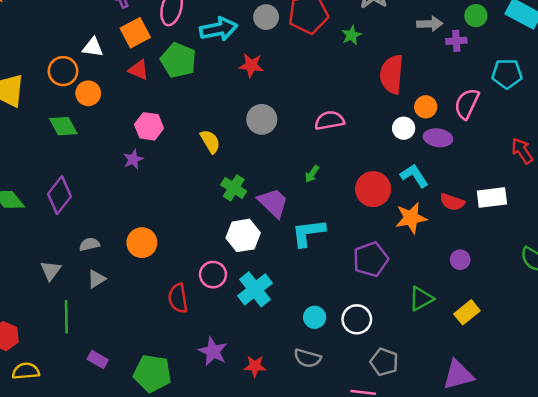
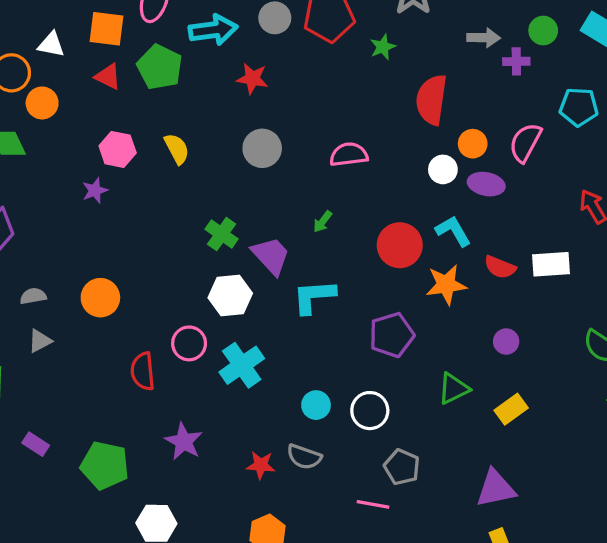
orange square: (135, 33) -> (107, 29), turned 32
yellow semicircle: (210, 141) -> (177, 149), moved
red star: (255, 366) -> (261, 465), moved

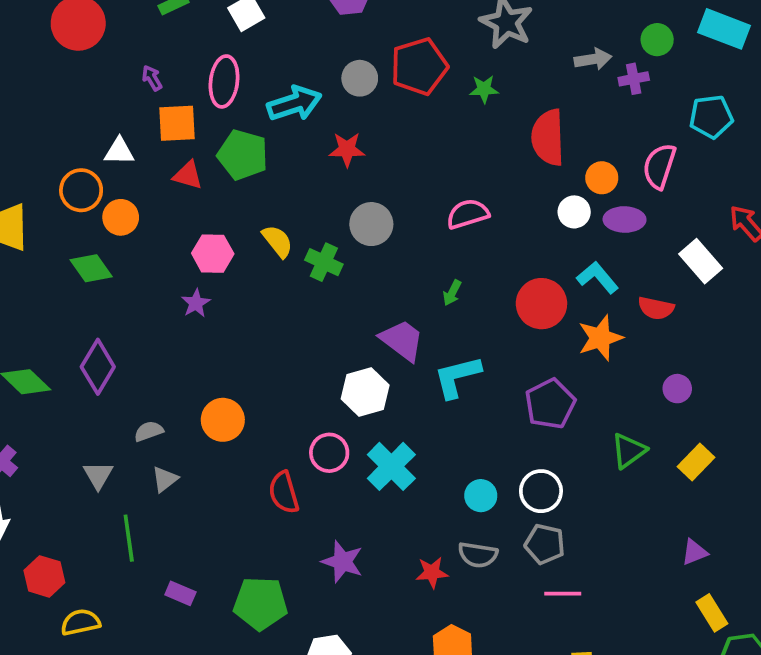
green star: (383, 47) -> (484, 89), turned 30
green cross: (222, 234) -> (324, 262), moved
white rectangle: (551, 264) -> (701, 261), moved, turned 63
gray pentagon: (402, 467) -> (545, 544), moved
purple triangle: (496, 489) -> (694, 552), size x0.6

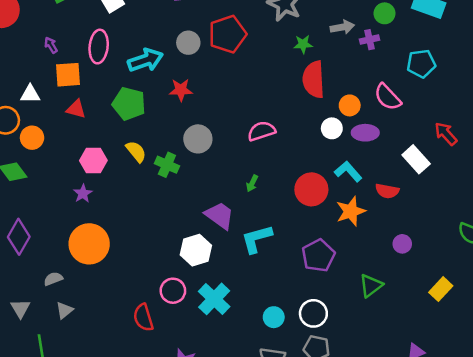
green star: (484, 89) -> (303, 44), moved
green pentagon: (243, 155) -> (129, 104), moved
pink semicircle: (659, 166) -> (388, 97), turned -60
orange circle: (223, 420) -> (89, 244), moved, size x1.4
yellow rectangle: (696, 462) -> (441, 289), moved

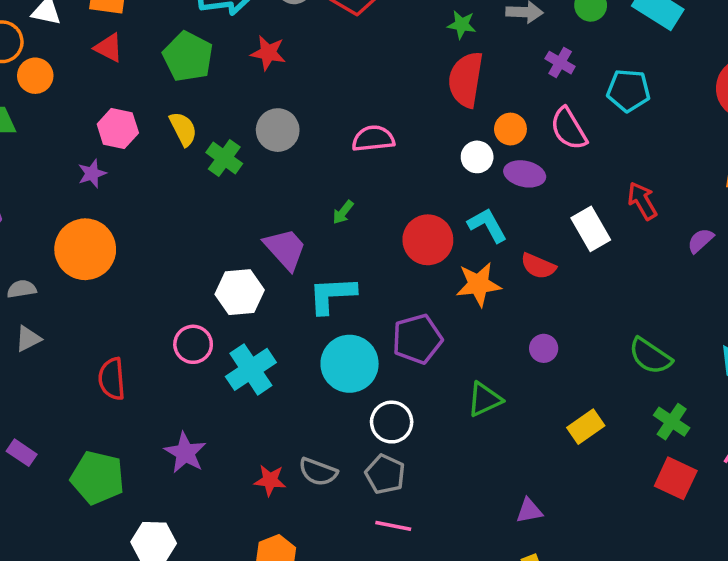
purple cross: (369, 40) -> (560, 63), moved, turned 30
cyan circle: (274, 317) -> (350, 364), moved, size x1.8
red semicircle: (143, 318) -> (112, 379), moved

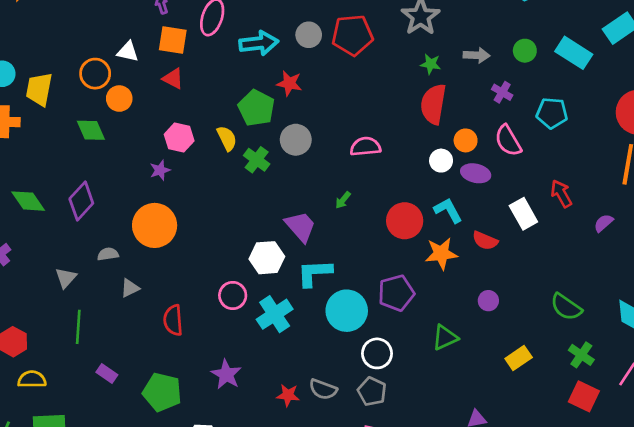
green pentagon: (188, 57) -> (256, 108), moved
cyan L-shape: (332, 295) -> (315, 273), moved
gray triangle: (28, 339) -> (130, 288), moved

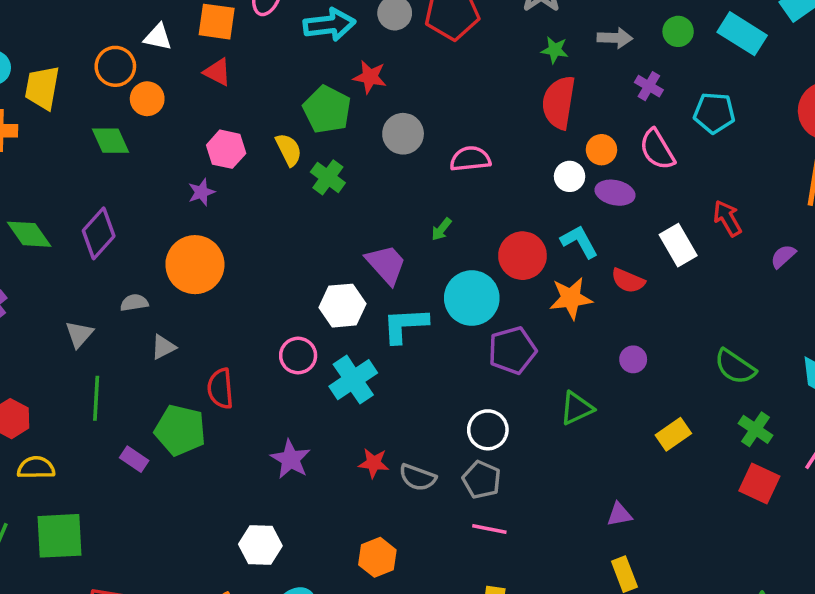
gray circle: (296, 140) -> (403, 134), moved
cyan circle: (347, 311) -> (472, 298), moved
green pentagon: (162, 392) -> (180, 430), moved
red star: (288, 395) -> (374, 463), moved

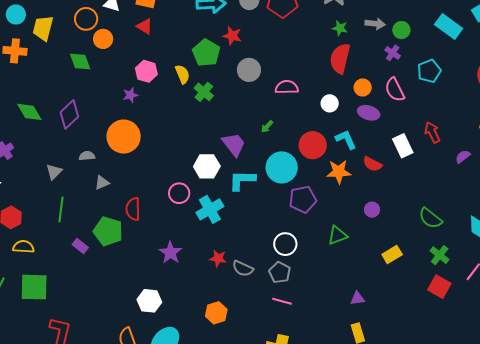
green circle: (678, 31) -> (401, 30), moved
cyan pentagon: (714, 113) -> (429, 71), turned -30
white circle: (570, 176) -> (330, 103), moved

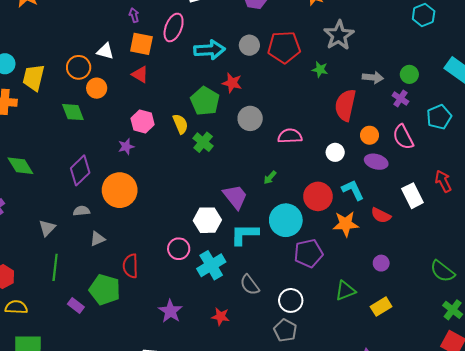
gray arrow: (375, 24) -> (373, 77), moved
green star: (340, 28) -> (320, 69), moved
purple diamond: (69, 114) -> (80, 170), moved
yellow rectangle: (392, 254) -> (381, 307), moved
gray semicircle: (243, 269) -> (250, 285), moved, turned 30

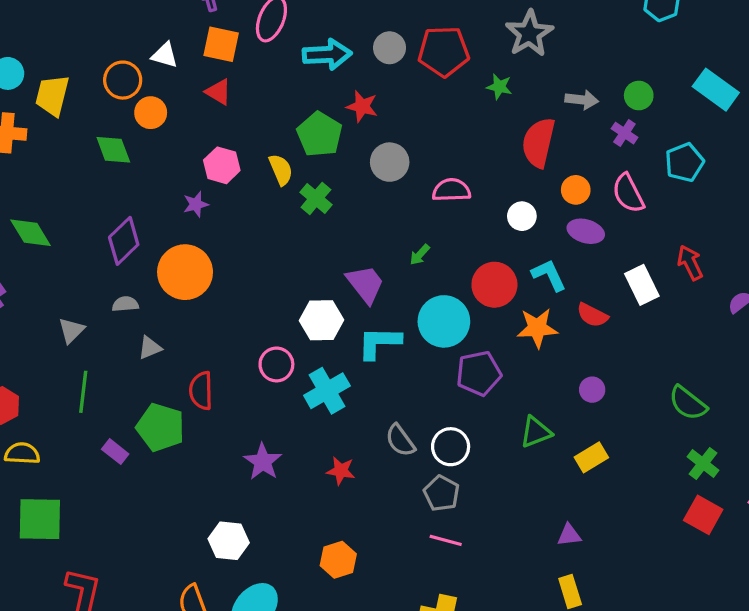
gray semicircle: (250, 285) -> (400, 440), moved

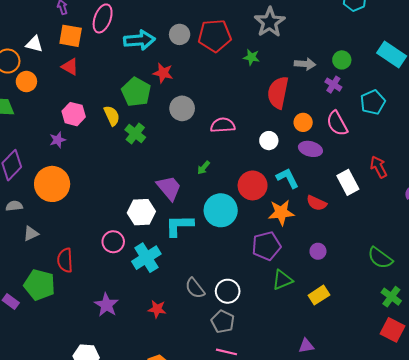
purple pentagon: (479, 373) -> (266, 246), moved

